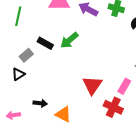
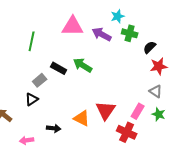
green arrow: (69, 40) -> (83, 65), turned 72
orange triangle: (63, 114) -> (82, 118), moved

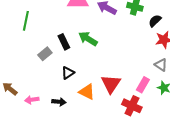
green line: (32, 41) -> (26, 21), moved
black rectangle: (59, 68) -> (64, 42), turned 35
black triangle: (32, 99) -> (68, 73), moved
pink arrow: (27, 140) -> (32, 100), moved

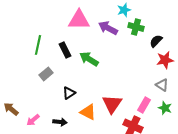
green line: (26, 21) -> (38, 45), moved
black rectangle: (64, 42) -> (65, 50), moved
pink arrow: (32, 100) -> (33, 120), turned -32

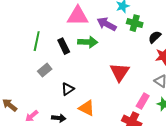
green arrow: (89, 59) -> (88, 42), moved, turned 150
red triangle: (112, 104) -> (120, 72), moved

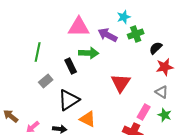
green cross: (135, 23) -> (136, 34), turned -35
black rectangle: (64, 46) -> (71, 66), moved
black triangle: (68, 89) -> (69, 100), size x1.6

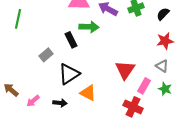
black semicircle: (156, 48) -> (163, 14), moved
green line: (38, 52) -> (18, 19), moved
red triangle: (121, 83) -> (125, 70), moved

